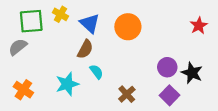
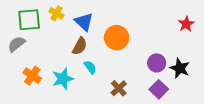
orange circle: (128, 27) -> (117, 38), moved
orange cross: (23, 90) -> (32, 76), moved

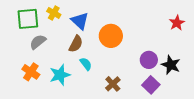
gray semicircle: (16, 44) -> (38, 42), moved

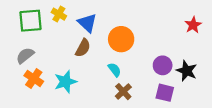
gray semicircle: (38, 42) -> (25, 56), moved
cyan semicircle: (86, 64) -> (115, 70), moved
purple square: (151, 85) -> (165, 93), turned -30

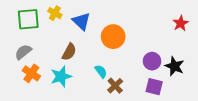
brown semicircle: (83, 48) -> (69, 52), moved
cyan semicircle: (115, 70) -> (101, 71), moved

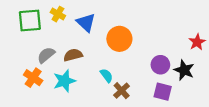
red star: (181, 23) -> (197, 42), moved
gray semicircle: (23, 52) -> (46, 55), moved
brown semicircle: (69, 52) -> (73, 55), turned -132

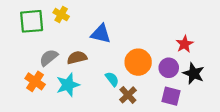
blue triangle: (86, 23) -> (101, 34), moved, turned -30
orange circle: (119, 39) -> (138, 62), moved
red star: (197, 42) -> (185, 44), moved

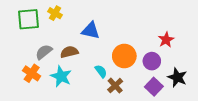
black star: (194, 73) -> (177, 77), moved
cyan star: (68, 85) -> (61, 76), turned -30
purple square: (171, 96) -> (154, 87), turned 30

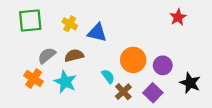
yellow cross: (55, 13) -> (70, 24), moved
red star: (166, 40) -> (178, 17), moved
purple square: (154, 87) -> (153, 93), moved

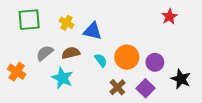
cyan semicircle: (108, 76) -> (101, 60), moved
orange cross: (34, 79) -> (17, 72), moved

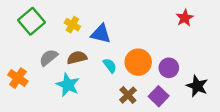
green square: (29, 20) -> (32, 21), turned -35

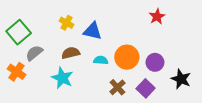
red star: (185, 18) -> (157, 17), moved
green square: (32, 21) -> (19, 32), moved
gray semicircle: (49, 58) -> (34, 53), moved
cyan semicircle: (110, 66) -> (101, 60), turned -48

